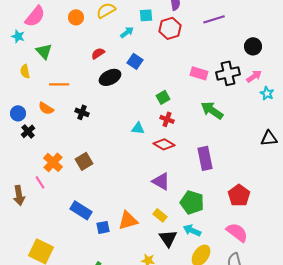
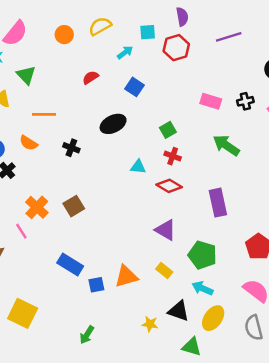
black cross: (228, 73) -> (245, 101), size x0.6
black ellipse: (110, 77) -> (113, 124), moved
black triangle: (168, 238) -> (179, 311), moved, turned -36

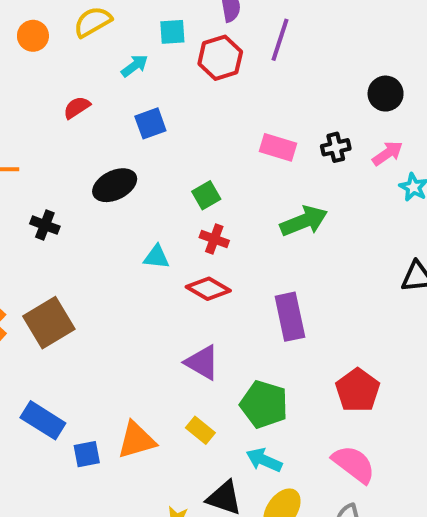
purple line: (229, 37) -> (280, 40), moved, turned -55
blue square: (135, 87) -> (150, 123), turned 36
green arrow: (226, 145) -> (304, 221), turned 124
brown square: (74, 206) -> (49, 323), size x1.4

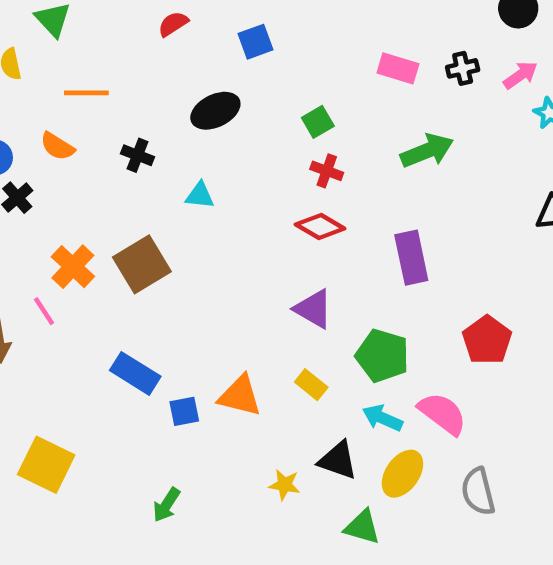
cyan triangle: (156, 257) -> (200, 195), moved
orange triangle: (137, 440) -> (240, 396), turned 30
pink semicircle: (354, 464) -> (443, 414), moved

